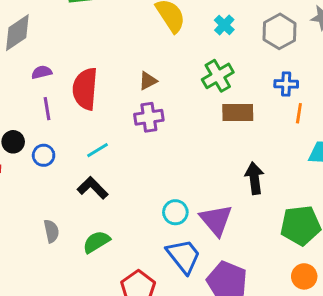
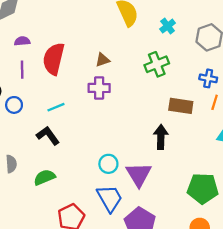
brown rectangle: (238, 113) -> (181, 106), moved
black arrow: (254, 178) -> (161, 137), moved

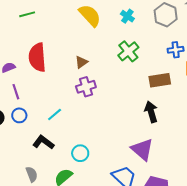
red semicircle: (54, 59) -> (37, 57), moved
blue circle: (14, 105) -> (19, 115), moved
black L-shape: (48, 136) -> (43, 142), moved
cyan circle: (108, 164) -> (80, 153), moved

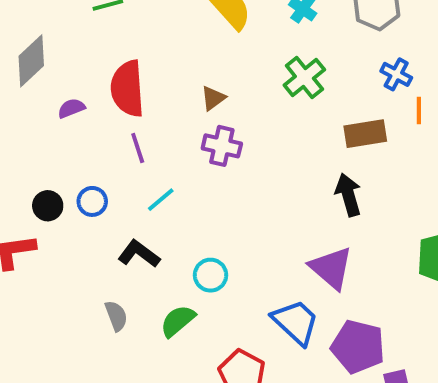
blue cross: (176, 50) -> (396, 74), turned 35
purple cross: (86, 87) -> (222, 146), turned 30
purple line: (16, 92) -> (138, 148), moved

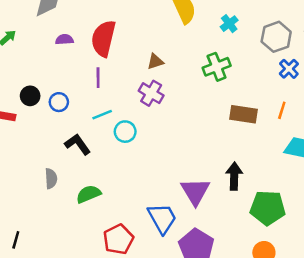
blue cross: (396, 74) -> (289, 69), moved
black arrow: (348, 195) -> (234, 176), moved
cyan circle: (211, 275) -> (125, 132), moved

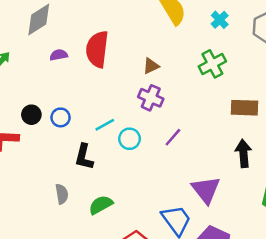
purple line: (98, 78) -> (173, 137), moved, turned 48
black L-shape: (78, 144) -> (84, 157), turned -124
black arrow: (234, 176) -> (243, 153), moved

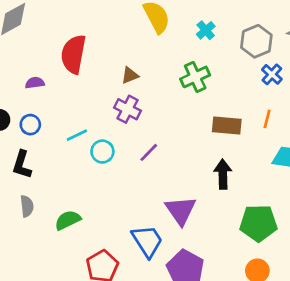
purple semicircle: (59, 55) -> (35, 83), moved
black L-shape: (84, 157) -> (22, 165), moved

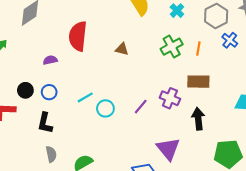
brown triangle: (130, 75) -> (122, 49), turned 40
purple cross: (127, 109) -> (170, 98), moved
orange line: (267, 119) -> (198, 48), moved

